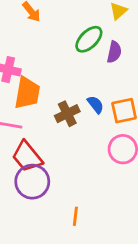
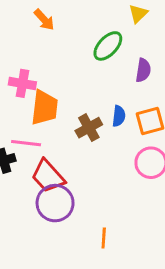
purple semicircle: (114, 52) -> (143, 70), moved
blue semicircle: (95, 105) -> (119, 116), turned 48

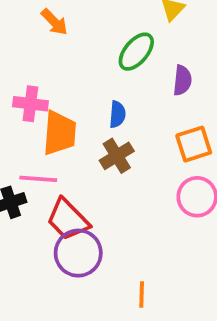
blue semicircle: (119, 116) -> (117, 114), moved

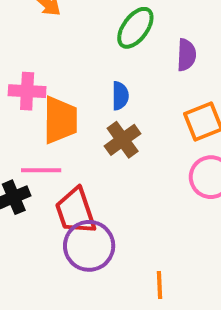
red trapezoid: (68, 219) -> (75, 211), turned 30

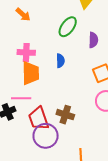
pink cross: (27, 91) -> (26, 52), moved
brown cross: (123, 140) -> (65, 115), moved, turned -36

